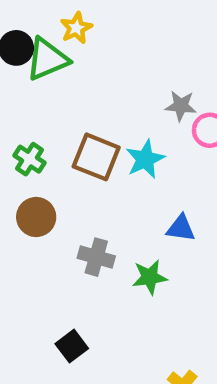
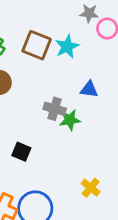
gray cross: (96, 257) -> (55, 109), moved
black square: (72, 346) -> (21, 152), moved, turned -30

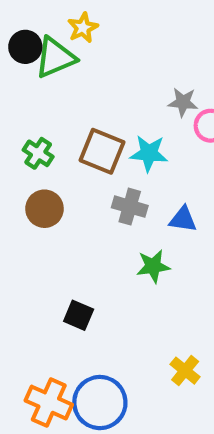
cyan star: (67, 47) -> (149, 153), turned 30
gray cross: (55, 109) -> (130, 207), moved

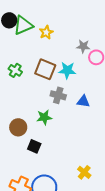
yellow star: (83, 28) -> (46, 32), moved
brown circle: (45, 209) -> (18, 127), moved
green star: (153, 266) -> (44, 117), moved

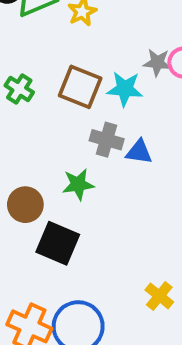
gray star: (83, 46) -> (157, 63), moved
blue triangle: (83, 101) -> (139, 152), moved
black square: (34, 146) -> (58, 243), size x1.5

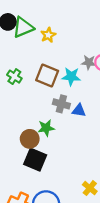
brown circle: (25, 205) -> (30, 139), moved

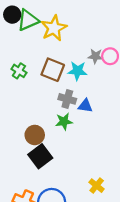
yellow star: (48, 35) -> (54, 28), size x1.6
green star: (46, 128) -> (64, 121), moved
black square: (35, 160) -> (40, 156), turned 30

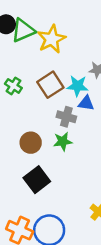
brown square: (53, 70) -> (50, 85), turned 35
blue triangle: (85, 106) -> (86, 103), moved
brown circle: (35, 135) -> (31, 143), moved

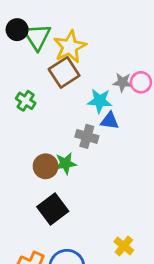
green triangle: (23, 30) -> (37, 37), turned -40
brown square: (50, 85) -> (64, 72), moved
green star: (63, 141) -> (65, 163), moved

